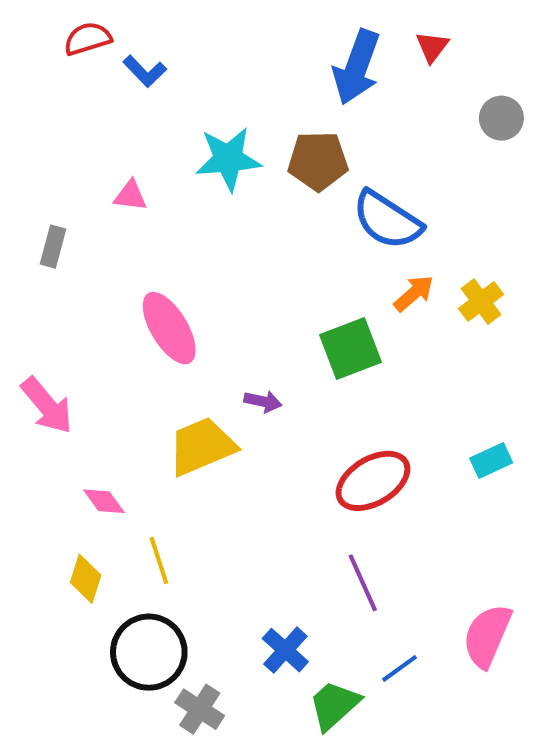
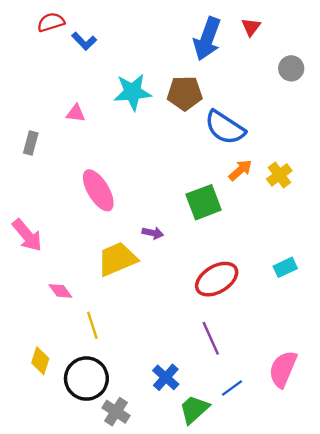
yellow diamond: (86, 579) -> (40, 361), moved

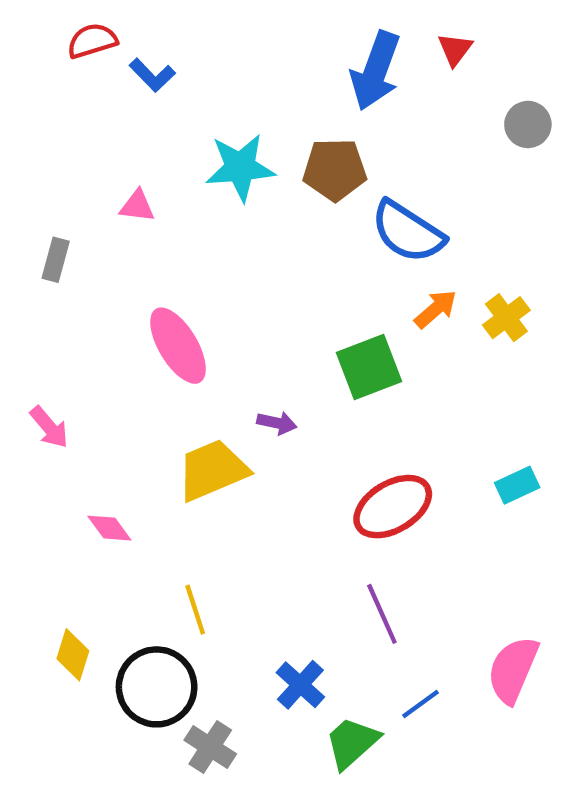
pink arrow: (27, 235) -> (49, 427), size x0.7
yellow line: (92, 325) -> (195, 610), moved

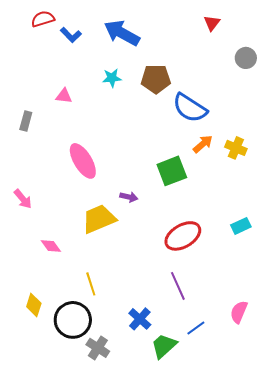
blue arrow: (375, 71) -> (122, 33), moved, turned 99
cyan star: (240, 167) -> (112, 78), size x0.6
yellow cross: (506, 318) -> (236, 148), turned -30
pink semicircle: (513, 670) -> (239, 312), size x0.7

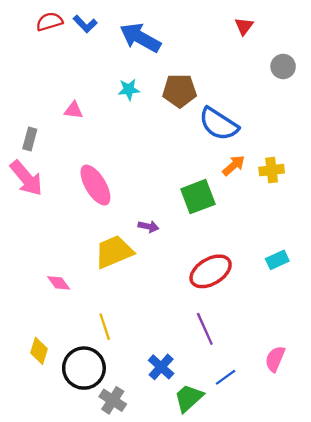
blue L-shape: (71, 35) -> (85, 24), moved
yellow cross: (236, 148) -> (272, 170), turned -30
pink arrow: (23, 199) -> (26, 178), moved, size x1.6

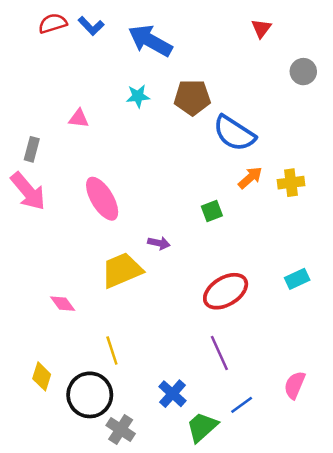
green square: (198, 197) -> (212, 211), size x0.6

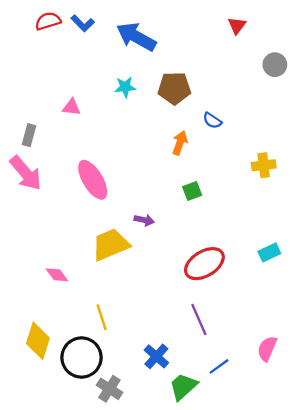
blue semicircle: (234, 133) -> (212, 121), size x0.5
orange arrow: (250, 178) -> (180, 143), moved, turned -30
yellow diamond: (42, 376) -> (38, 341), size x1.4

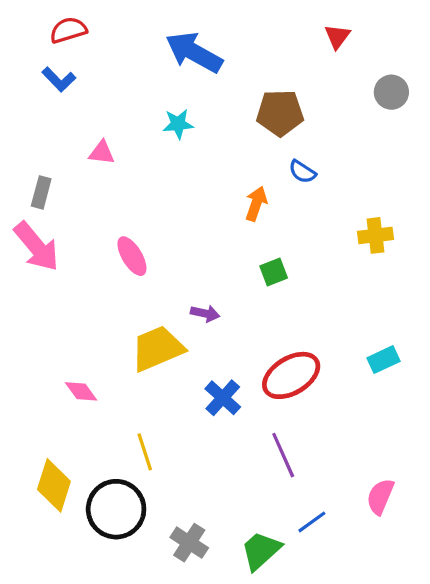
blue L-shape: (83, 23) -> (59, 79), moved
brown pentagon: (174, 88) -> (280, 113), moved
pink ellipse: (93, 180) -> (132, 256), size x0.7
blue cross: (156, 356) -> (223, 398), moved
gray cross: (109, 389) -> (189, 543), moved

